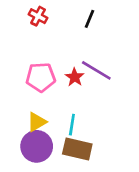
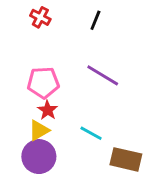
red star: (75, 77) -> (48, 110), moved
cyan line: (72, 125) -> (91, 133), moved, turned -70
brown rectangle: (77, 149) -> (126, 159), moved

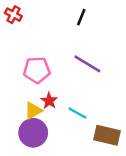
red cross: (40, 17) -> (13, 15), moved
red star: (48, 110) -> (49, 101), moved

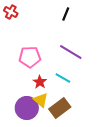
yellow triangle: (33, 111) -> (41, 100), moved, turned -49
cyan line: (77, 113) -> (63, 78), moved
brown rectangle: (107, 135) -> (60, 108), moved, turned -50

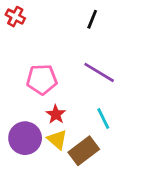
cyan line: (63, 78) -> (103, 119), moved, turned 35
purple circle: (27, 108) -> (25, 138), moved

